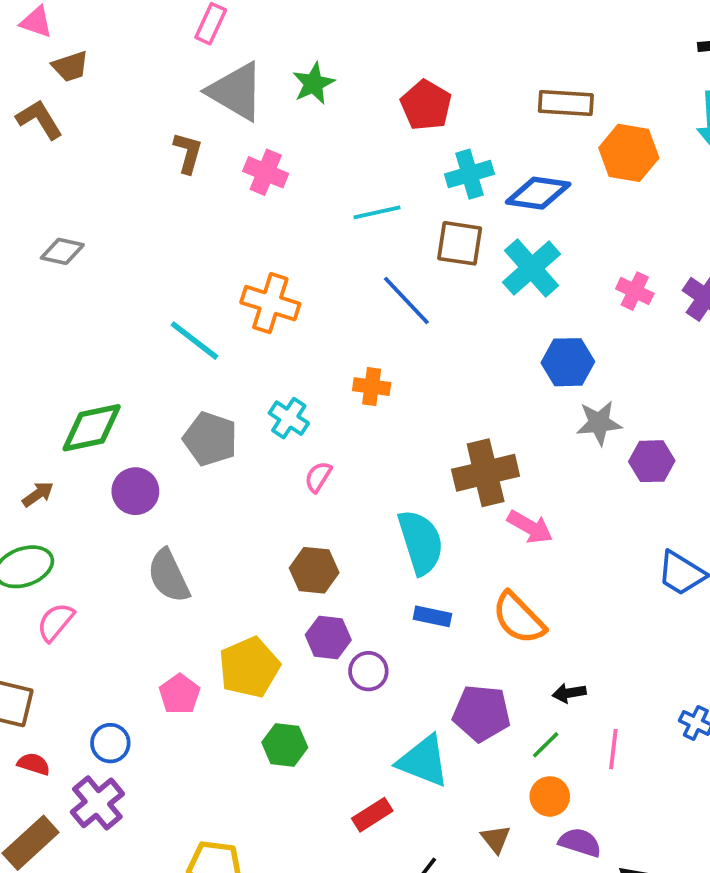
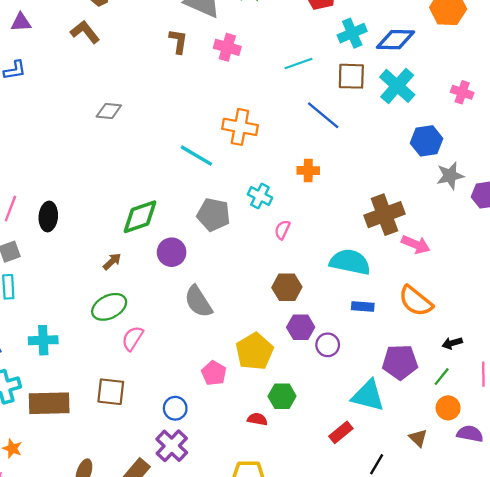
cyan semicircle: (421, 542) -> (350, 262), turned -54
red semicircle: (34, 764) -> (257, 419), moved

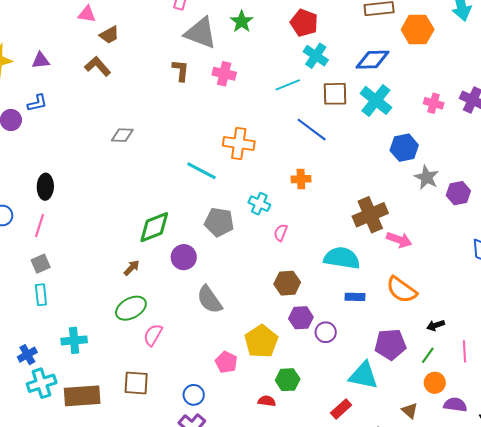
cyan cross: (352, 33) -> (316, 56), moved, turned -30
gray star: (450, 176) -> (427, 177), turned -30
black ellipse: (48, 217) -> (45, 187), moved

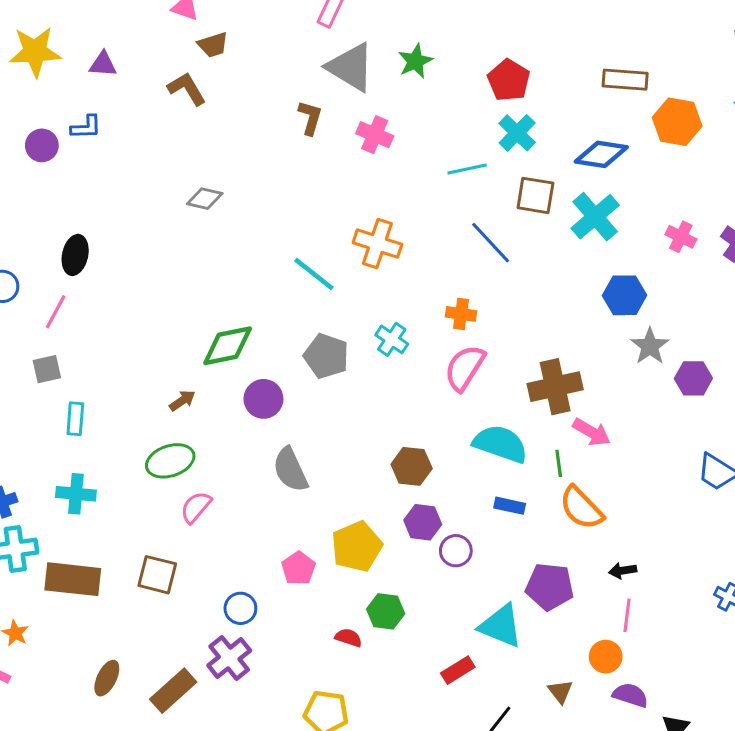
pink semicircle: (281, 233) -> (465, 368), moved, size x1.8
cyan rectangle: (41, 295) -> (75, 419), moved
pink line: (465, 351) -> (627, 615), moved
green line: (428, 355) -> (559, 463), moved, turned -54

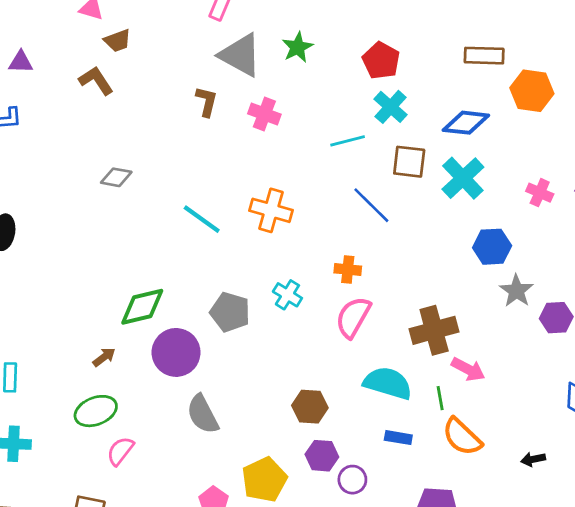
cyan line: (314, 274) -> (202, 219), moved
purple circle: (263, 399) -> (176, 352), size x1.4
black arrow: (623, 571) -> (533, 459), moved

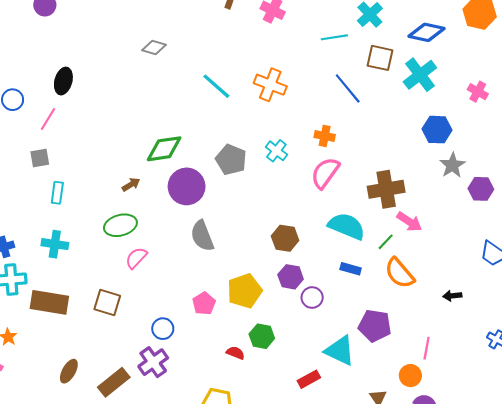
green line: (440, 398) -> (386, 242), turned 48

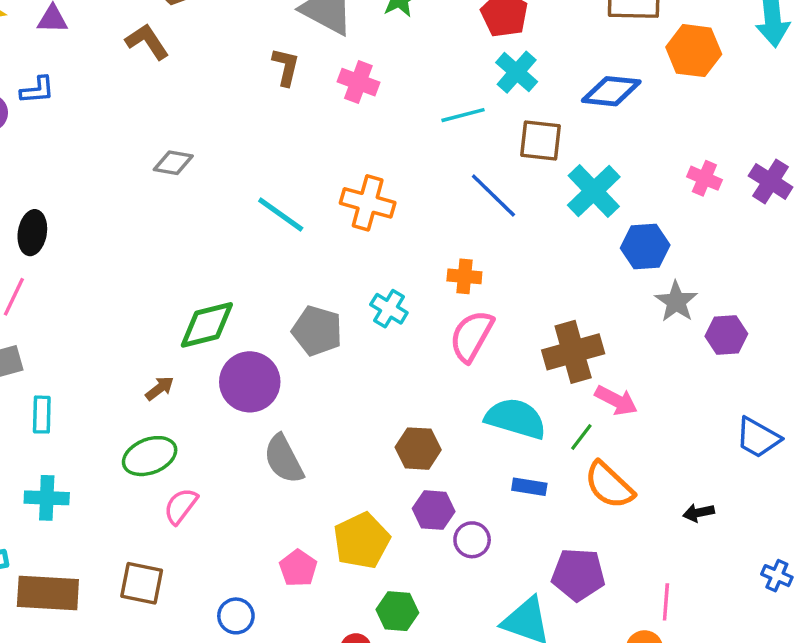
cyan cross: (420, 75) -> (594, 191), moved

